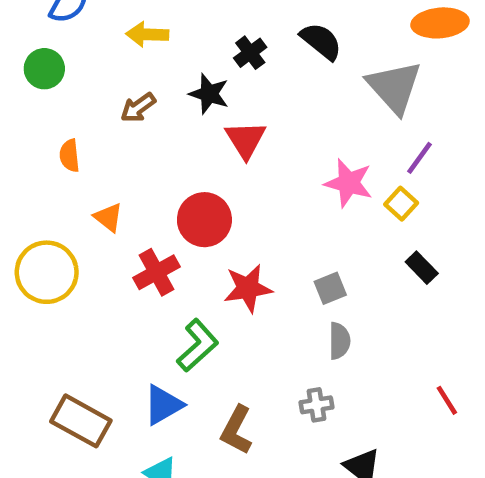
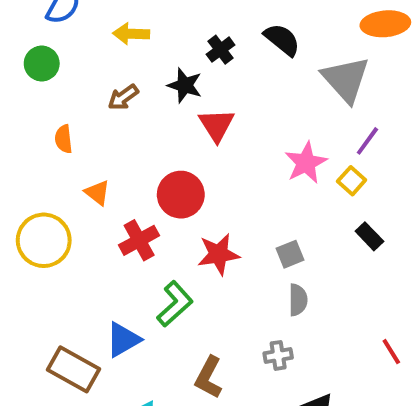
pink star: (349, 183) -> (306, 163), turned 30
blue triangle: (163, 405) -> (123, 340), moved

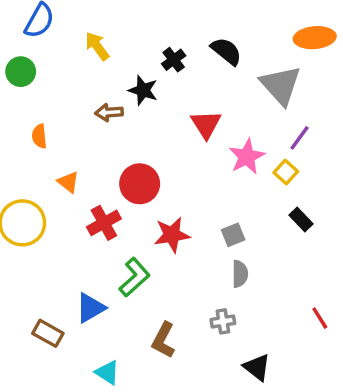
yellow arrow: (131, 34) -> (97, 46), turned 52
brown arrow: (123, 97) -> (109, 112), moved, turned 32
red triangle: (217, 125) -> (206, 124), moved
brown rectangle: (74, 369) -> (48, 333), size x0.7

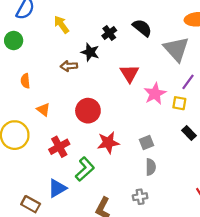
yellow square: (286, 172) -> (179, 103), turned -32
red cross: (104, 223) -> (59, 147), moved

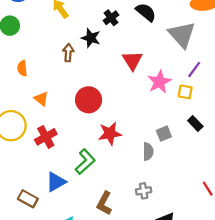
brown arrow: (69, 66) -> (68, 53), turned 98
gray square: (146, 143) -> (164, 134), moved
red cross: (59, 147) -> (46, 137), moved
gray semicircle: (151, 167) -> (148, 152), moved

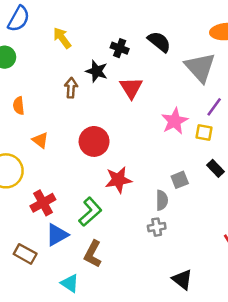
black cross: (111, 18) -> (120, 48), turned -32
red triangle: (132, 60) -> (131, 88), moved
red cross: (46, 137) -> (43, 203), moved
gray cross: (144, 191) -> (157, 227), moved
brown L-shape: (104, 203) -> (93, 254), moved

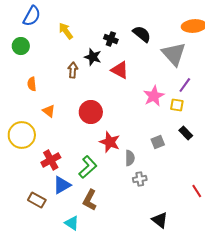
red triangle: (131, 88) -> (120, 70), turned -30
red star: (118, 180) -> (110, 142), turned 30
gray semicircle: (162, 200) -> (130, 158), moved

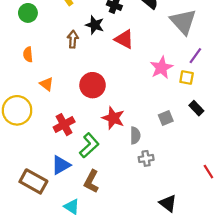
green circle: (21, 46) -> (28, 13), moved
red cross: (51, 160) -> (64, 125), moved
brown rectangle: (37, 200) -> (33, 181), size x1.4

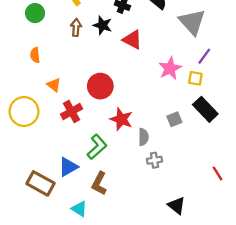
brown arrow: (73, 39) -> (76, 27), moved
black rectangle: (196, 108) -> (205, 109), size x1.6
red cross: (64, 125) -> (72, 112), moved

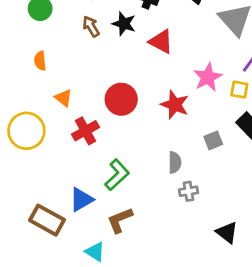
brown arrow: (76, 27) -> (91, 26), turned -35
red star: (121, 119) -> (175, 105), moved
brown L-shape: (99, 183) -> (120, 220), turned 40
black triangle: (177, 206) -> (227, 232), moved

